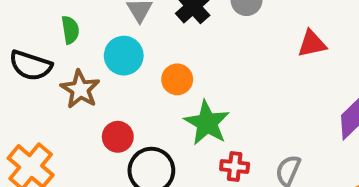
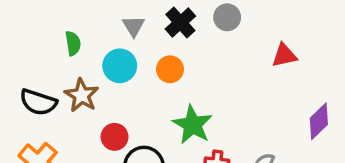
black semicircle: (31, 65) -> (38, 102), moved
orange circle: (177, 79) -> (170, 69), moved

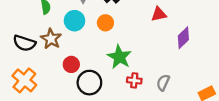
red triangle: (284, 55) -> (159, 14), moved
purple diamond: (319, 121) -> (183, 38), moved

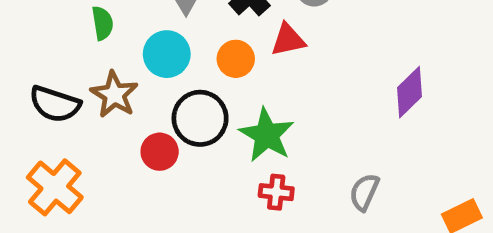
red triangle: (159, 14) -> (288, 40), moved
red cross: (134, 80) -> (276, 192), moved
black circle: (89, 83) -> (200, 118), moved

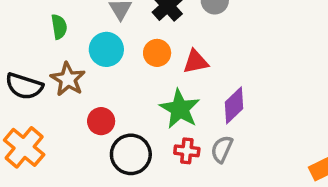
red triangle: (288, 40) -> (196, 62), moved
purple diamond: (409, 92) -> (234, 105), moved
black circle: (200, 118) -> (131, 154), moved
gray semicircle: (364, 192) -> (222, 149), moved

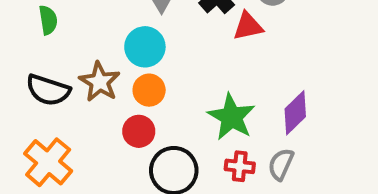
green semicircle: (59, 27) -> (48, 20), moved
orange circle: (157, 53) -> (149, 90), moved
red triangle: (196, 62) -> (248, 26), moved

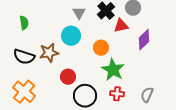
brown star: (100, 82) -> (49, 53), turned 30
orange circle: (149, 90) -> (101, 48), moved
purple diamond: (295, 113) -> (144, 40), moved
gray semicircle: (281, 164) -> (147, 95), moved

